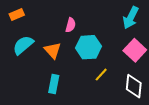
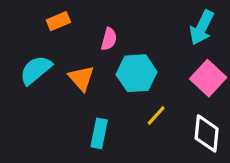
orange rectangle: (17, 14) -> (58, 21), moved
cyan rectangle: (54, 84) -> (99, 133), moved

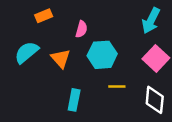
yellow line: (156, 116) -> (117, 87), turned 49

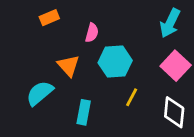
cyan semicircle: (27, 52) -> (40, 93), moved
yellow line: (117, 87) -> (132, 97), turned -63

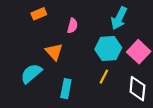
cyan arrow: (170, 23) -> (119, 18), moved
cyan hexagon: (115, 62) -> (108, 48), moved

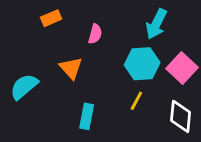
cyan semicircle: (31, 73) -> (24, 87), moved

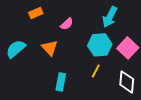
pink semicircle: (95, 34) -> (67, 24), turned 32
cyan semicircle: (24, 87) -> (16, 49), moved

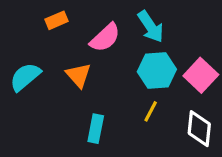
cyan arrow: (110, 17) -> (151, 27), moved, turned -60
pink semicircle: (67, 24) -> (105, 38), size x1.5

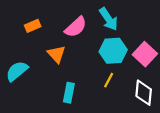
orange rectangle: (56, 20) -> (33, 26), moved
cyan semicircle: (25, 77) -> (17, 71), moved

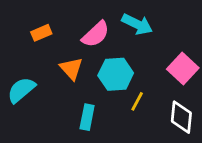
cyan arrow: (109, 19) -> (137, 24), turned -30
cyan hexagon: (113, 51) -> (116, 74), moved

